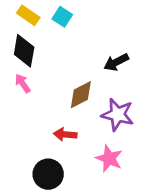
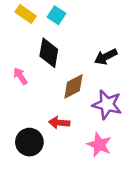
black diamond: (24, 51) -> (49, 53), moved
black circle: (48, 174) -> (29, 142), moved

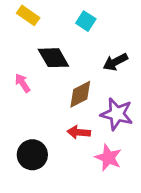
cyan square: (57, 15) -> (86, 21), moved
black diamond: (49, 53) -> (53, 58), turned -40
red arrow: (59, 123) -> (79, 132), moved

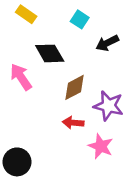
black arrow: (115, 62) -> (107, 43), moved
pink arrow: (22, 83) -> (21, 77), size x1.5
black circle: (32, 155) -> (17, 162), moved

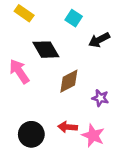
purple star: (108, 106) -> (100, 98), size x0.6
red arrow: (73, 123) -> (68, 127), moved
black circle: (17, 162) -> (31, 134), moved

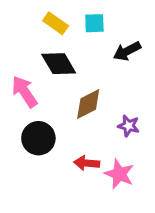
yellow rectangle: (24, 13) -> (56, 23), moved
cyan square: (74, 18) -> (94, 23), turned -35
black circle: (31, 134) -> (38, 138), moved

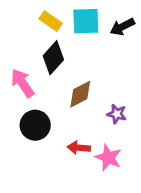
cyan square: (94, 23) -> (86, 21), size x1.5
black arrow: (127, 51) -> (122, 27), moved
black diamond: (59, 64) -> (53, 58), turned 72

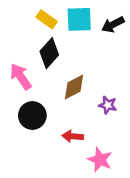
pink star: (108, 158) -> (100, 160), moved

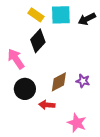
brown diamond: (74, 87) -> (59, 82), moved
red arrow: (73, 136) -> (47, 105), moved

